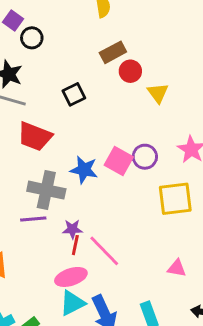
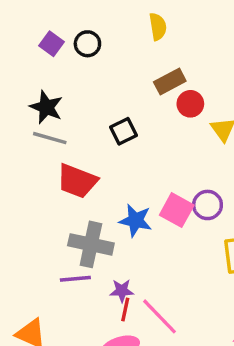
black circle: (32, 38) -> (87, 44), moved

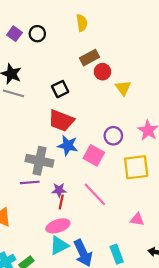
red trapezoid: (77, 181) -> (61, 121), moved
pink square: (177, 210) -> (94, 155), moved
pink line: (159, 316) -> (95, 194), moved

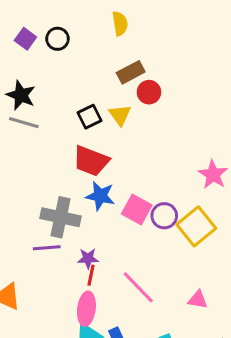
yellow triangle: (123, 88) -> (120, 115), moved
purple circle: (113, 136) -> (164, 216), moved
yellow square: (136, 167) -> (196, 226), turned -32
pink line: (95, 194) -> (138, 287), moved
pink ellipse: (58, 226) -> (86, 309), turned -65

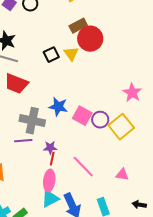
red circle: (149, 92) -> (90, 39), size x1.6
red trapezoid: (91, 161) -> (16, 84), moved

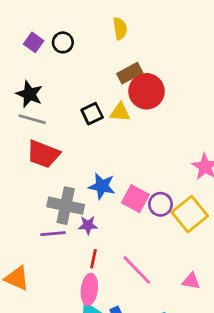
yellow triangle: (71, 54) -> (120, 112), turned -49
purple star: (50, 148) -> (88, 225), moved

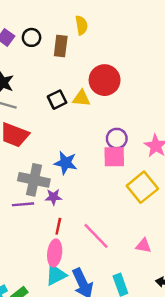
brown rectangle: (130, 73) -> (61, 46), moved, turned -55
pink square: (135, 199) -> (114, 157), moved, turned -30
purple circle: (160, 204) -> (117, 139), moved

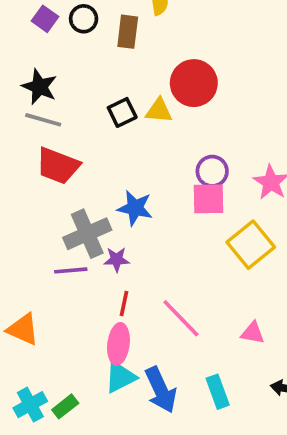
gray cross: (34, 180) -> (87, 234), turned -36

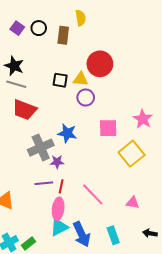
black square: (122, 112) -> (60, 80), turned 35
purple circle: (212, 171) -> (86, 98), moved
purple line: (71, 270) -> (44, 183), moved

